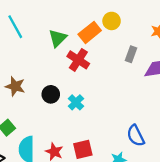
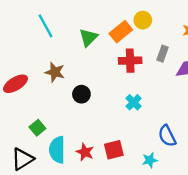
red cross: (78, 60) -> (130, 61), moved, turned -35
brown star: (15, 86) -> (55, 72), moved
cyan cross: (76, 102) -> (134, 102), moved

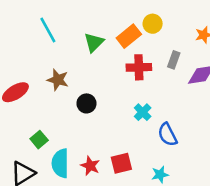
blue semicircle: (167, 136) -> (167, 135), moved

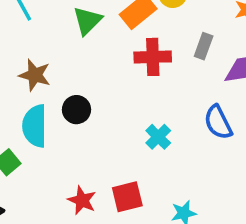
cyan cross: (143, 112) -> (158, 137), moved
blue semicircle: (167, 135) -> (218, 122), moved
cyan semicircle: (60, 163) -> (35, 126), moved

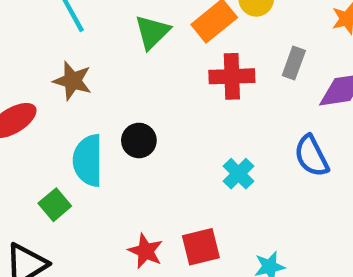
brown star: (35, 75) -> (73, 81), moved

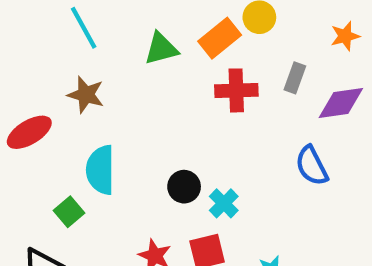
green triangle: (152, 32) -> (161, 49), turned 30
black circle: (139, 140) -> (184, 187), moved
cyan cross: (238, 174) -> (224, 203), moved

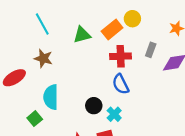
blue semicircle: (312, 166) -> (121, 84), moved

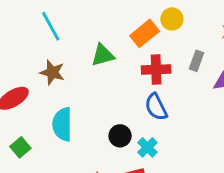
green triangle: (82, 35) -> (103, 55), moved
green square: (35, 119) -> (20, 147), moved

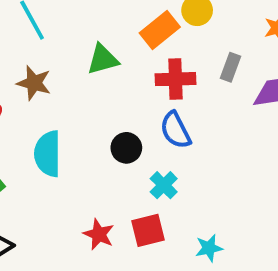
black circle: (120, 136) -> (126, 148), moved

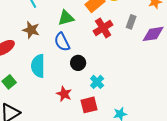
red cross: (175, 79) -> (103, 28), turned -30
blue semicircle: (175, 130) -> (62, 42), moved
red star: (99, 234) -> (64, 94), moved

